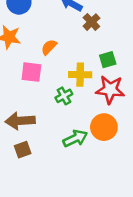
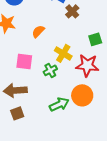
green square: (108, 60) -> (95, 39), moved
pink square: (31, 72) -> (24, 61), moved
yellow cross: (80, 75) -> (63, 53), turned 30

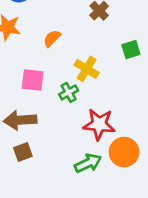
red star: (87, 65) -> (99, 124), moved
orange circle: (82, 95) -> (124, 152), moved
green arrow: (59, 104) -> (88, 163), moved

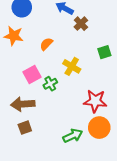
pink square: (33, 80) -> (32, 75), turned -36
green cross: (69, 92) -> (50, 84), moved
red star: (99, 124) -> (95, 101), moved

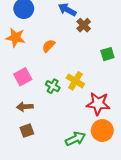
yellow cross: (72, 66) -> (75, 81), moved
pink square: (32, 75) -> (23, 77), moved
green cross: (50, 84) -> (53, 86), turned -32
brown arrow: (23, 104) -> (25, 107), size x0.7

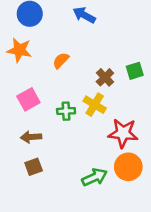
brown cross: (84, 25) -> (105, 77), moved
green cross: (53, 86) -> (66, 111), turned -32

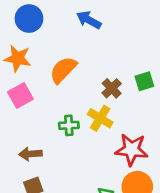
orange semicircle: (61, 60) -> (63, 70), size x1.5
pink square: (28, 99) -> (20, 95), moved

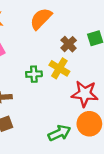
orange semicircle: (63, 70) -> (41, 19), moved

